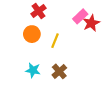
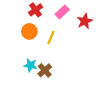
pink rectangle: (80, 16) -> (62, 12), moved
brown cross: (59, 71) -> (45, 70), moved

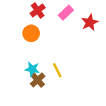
yellow line: (51, 38) -> (57, 70), moved, turned -48
brown cross: (45, 70) -> (38, 80), moved

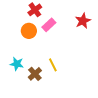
pink rectangle: (66, 13) -> (49, 25), moved
cyan star: (32, 69) -> (17, 64), moved

